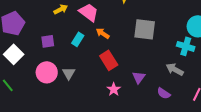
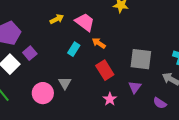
gray square: (145, 29) -> (141, 59), moved
purple square: (48, 41) -> (30, 53), moved, turned -32
pink circle: (47, 72) -> (43, 93), moved

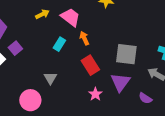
orange arrow: (99, 43) -> (84, 38), turned 32
purple triangle: (135, 87) -> (120, 82), size x1.5
pink circle: (43, 93) -> (30, 100), moved

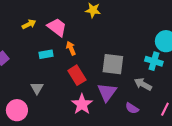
cyan rectangle: (59, 44) -> (46, 54), turned 48
pink star: (95, 94) -> (82, 104), size x1.5

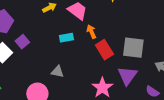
red rectangle: (77, 75) -> (104, 50), moved
gray triangle: (37, 88) -> (57, 72), turned -48

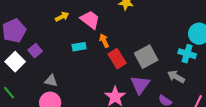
gray square: (133, 48) -> (146, 57), turned -35
gray triangle: (57, 72) -> (51, 81), moved

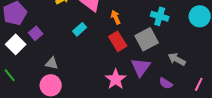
orange arrow: (104, 41) -> (116, 17), moved
cyan rectangle: (79, 47) -> (80, 29), turned -32
cyan cross: (187, 54) -> (160, 16), moved

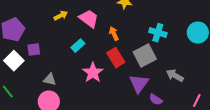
purple square: (36, 33) -> (34, 50), turned 32
pink star: (116, 79) -> (93, 73), moved
purple semicircle: (166, 83) -> (156, 100), moved

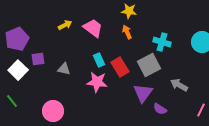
orange arrow: (114, 34) -> (127, 32), moved
cyan rectangle: (78, 46) -> (99, 60), moved, turned -72
pink star: (93, 73) -> (97, 82), turned -30
gray triangle: (50, 80) -> (64, 69), moved

